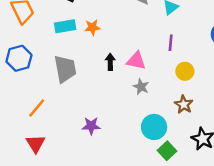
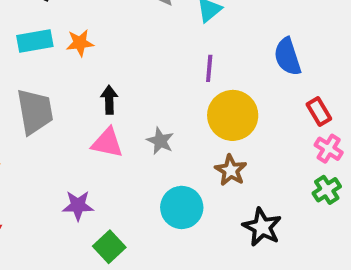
pink triangle: (136, 61) -> (107, 143), moved
yellow circle: (185, 71) -> (233, 115), size x1.6
green square: (167, 151) -> (109, 247), moved

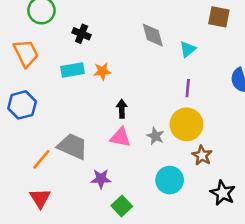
gray trapezoid: (35, 111) -> (73, 146), moved, turned -56
yellow circle: (233, 115) -> (186, 124), moved

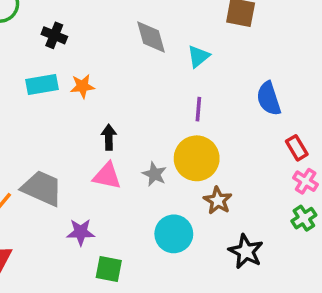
green square: (122, 206) -> (109, 269), turned -36

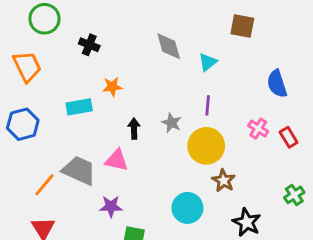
cyan rectangle: (42, 85) -> (79, 107), moved
blue semicircle: (269, 99) -> (277, 84), moved
gray star: (154, 174) -> (172, 123), moved
pink triangle: (107, 176) -> (117, 160), moved
pink cross: (306, 181) -> (258, 129), moved

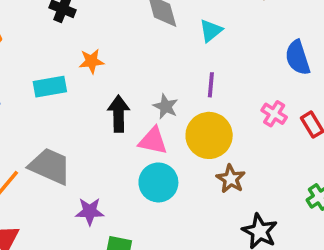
black arrow: (134, 129) -> (119, 114), size x1.4
pink triangle: (117, 160) -> (153, 141), moved
cyan circle: (187, 208) -> (158, 182), moved

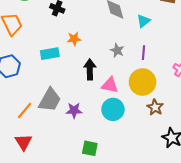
gray star: (166, 106) -> (117, 50), moved
gray trapezoid: (50, 166) -> (50, 100), turned 95
purple star: (90, 211) -> (74, 110), moved

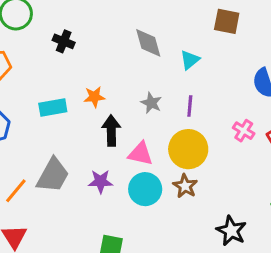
orange star: (74, 39) -> (94, 97), moved
brown star: (155, 107) -> (185, 186), moved
purple star: (74, 110) -> (101, 181), moved

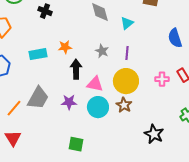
pink cross: (244, 131) -> (162, 79), moved, turned -32

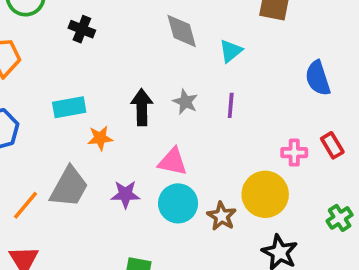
orange star: (65, 47) -> (100, 138), moved
black arrow: (76, 69) -> (142, 107), moved
yellow circle: (126, 81) -> (265, 194), moved
brown star: (124, 105) -> (222, 216), moved

